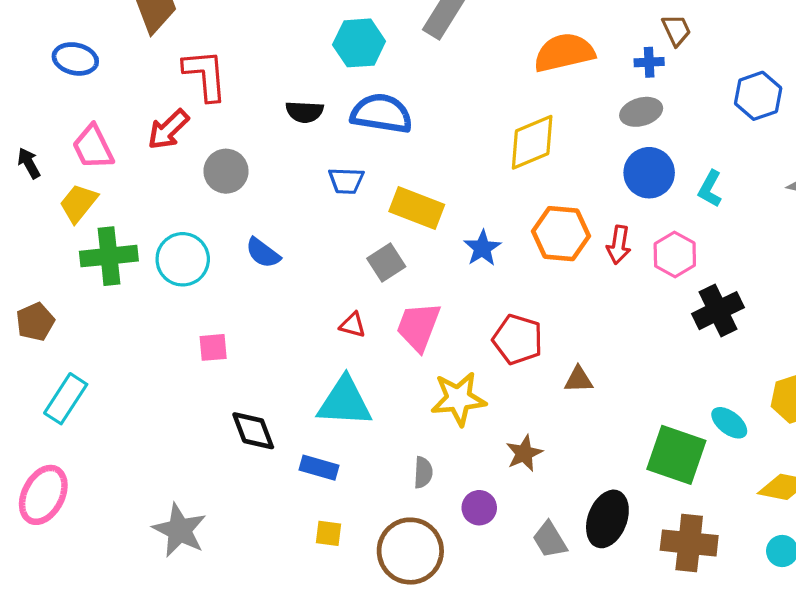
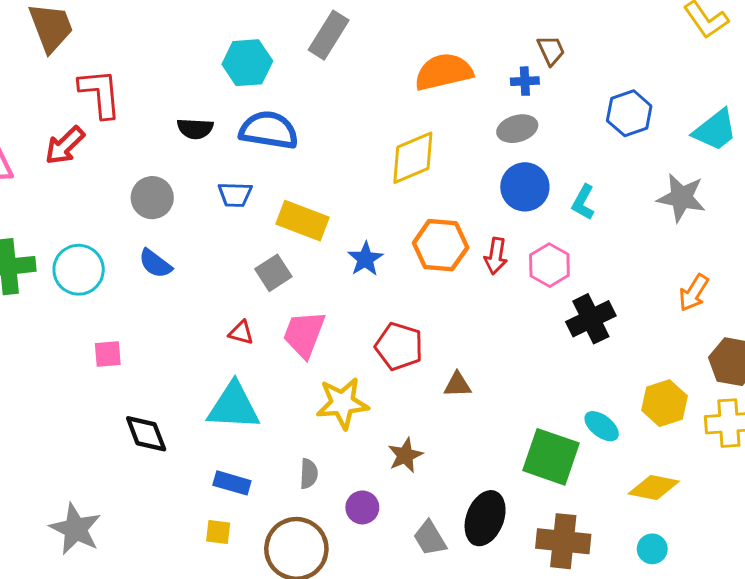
gray circle: (226, 171) -> (152, 198), moved
blue rectangle: (319, 468) -> (232, 483), moved

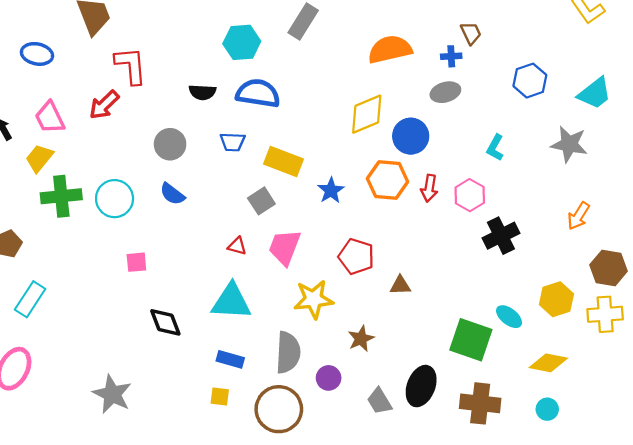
blue circle: (525, 187) -> (411, 136), moved
gray semicircle: (309, 474) -> (288, 352), size x1.8

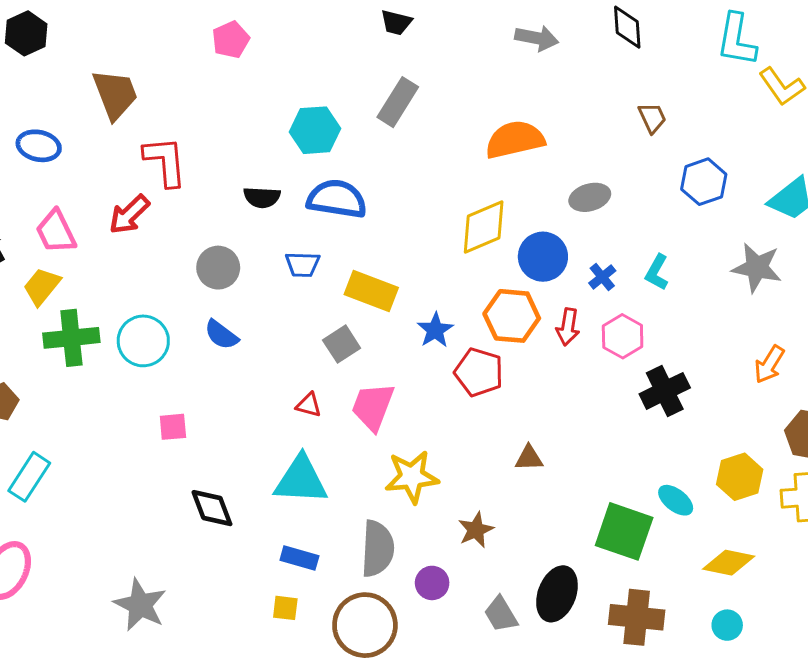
brown trapezoid: (471, 33) -> (652, 118), moved
blue cross: (451, 56) -> (602, 277), moved, turned -36
red pentagon: (356, 256) -> (479, 372), moved

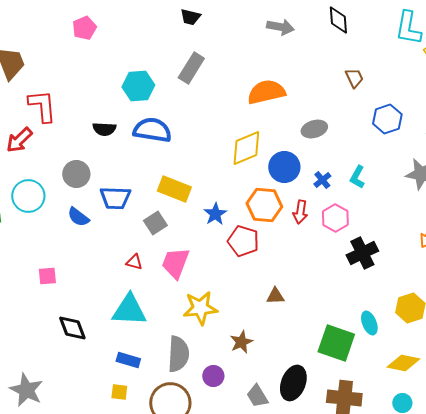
blue trapezoid: (303, 264) -> (115, 198), moved, size x1.4
cyan circle: (143, 341) -> (28, 196), moved
cyan ellipse: (676, 500) -> (369, 323), turned 30

